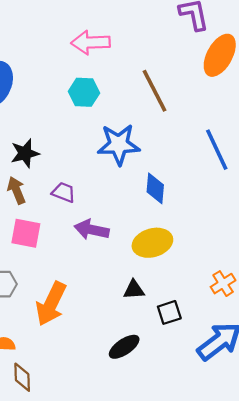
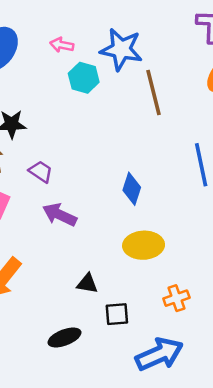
pink arrow: (91, 42) -> (62, 45), moved, size x0.6
blue star: (119, 145) -> (121, 49), moved
yellow ellipse: (152, 243) -> (144, 245), moved

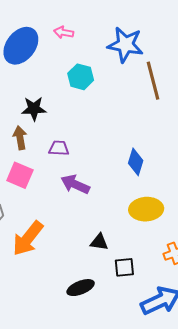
pink arrow: (62, 45) -> (64, 32), moved
cyan hexagon: (84, 78) -> (81, 77), moved
purple trapezoid: (41, 172) -> (59, 148), turned -30

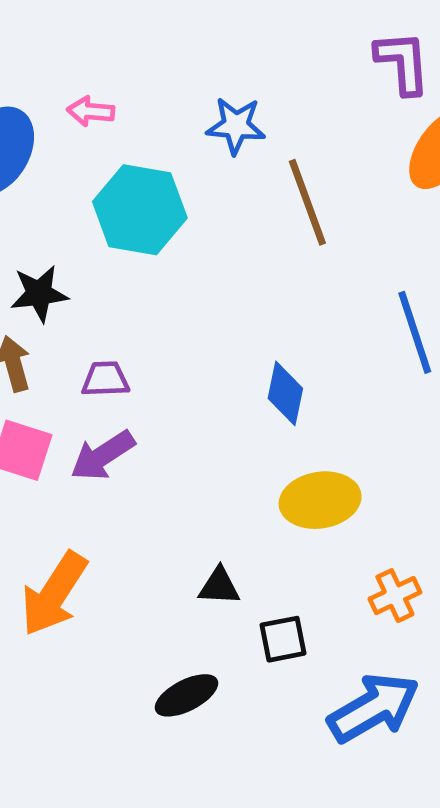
blue star: (125, 45) -> (236, 126), size x0.7
cyan hexagon: (81, 77) -> (140, 210), size x1.5
purple arrow: (75, 184) -> (103, 456), moved, turned -52

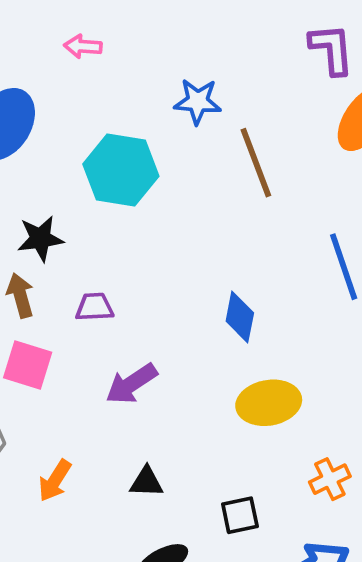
pink arrow: (91, 111) -> (83, 46), moved
purple arrow: (103, 456) -> (131, 384), moved
black triangle: (219, 586) -> (146, 482), moved
orange arrow: (54, 594) -> (55, 481), size x0.6

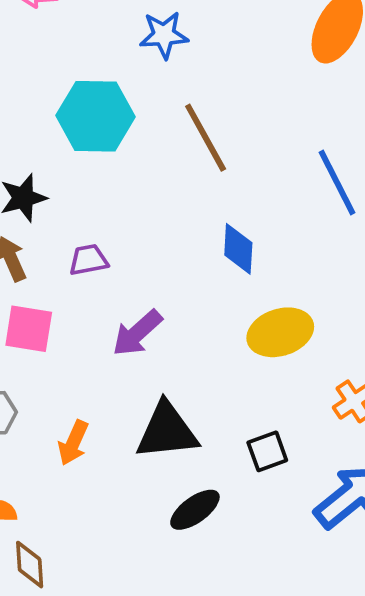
brown line: (256, 163) -> (206, 138), moved
black triangle: (146, 482) -> (167, 431), size x1.8

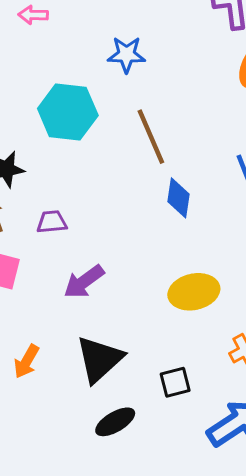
blue diamond: (238, 249) -> (179, 198), moved
black triangle: (167, 431) -> (99, 359), turned -42

